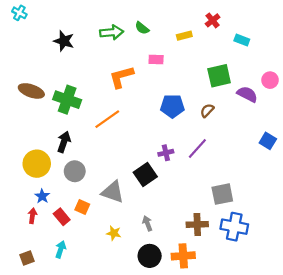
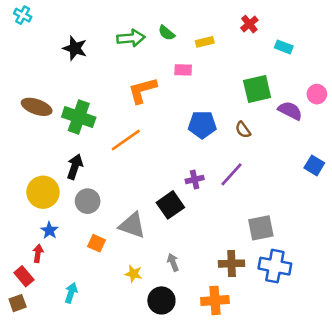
yellow rectangle: (184, 36) -> (205, 42), moved
brown semicircle: (207, 110) -> (243, 130), turned -80
red rectangle: (62, 217) -> (24, 276), moved
black circle: (150, 256) -> (161, 300), moved
brown square: (27, 258) -> (18, 303), moved

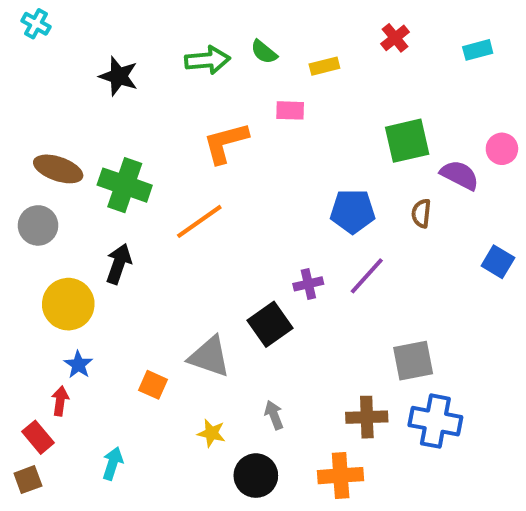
cyan rectangle: (284, 47) -> (478, 50), moved, turned -36
blue pentagon: (202, 125) -> (353, 211), moved
brown semicircle: (243, 130) -> (421, 213), moved, turned 42
gray circle: (88, 201) -> (38, 225), moved

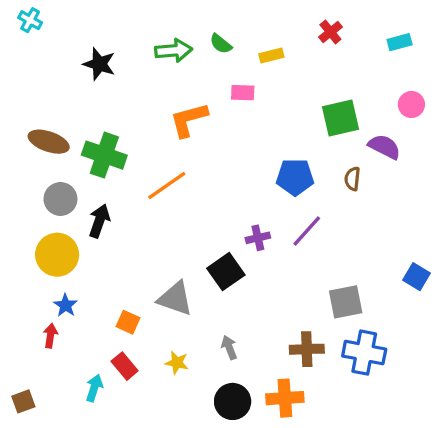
pink circle: (502, 149) -> (411, 104), moved
gray circle: (38, 225) -> (60, 199), moved
blue square: (498, 262) -> (416, 277), moved
red rectangle: (38, 437) -> (125, 366), moved
black circle: (256, 476) -> (233, 401), moved

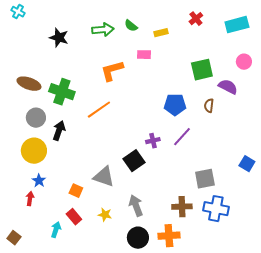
cyan rectangle: (400, 42) -> (237, 25), size x1.6
gray arrow: (229, 347) -> (136, 206), size x1.5
brown square: (23, 401) -> (14, 238), turned -32

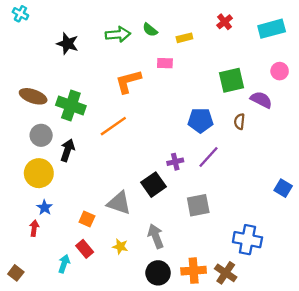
gray square: (205, 179) -> (198, 205), moved
brown cross: (182, 207) -> (226, 273), moved, turned 36

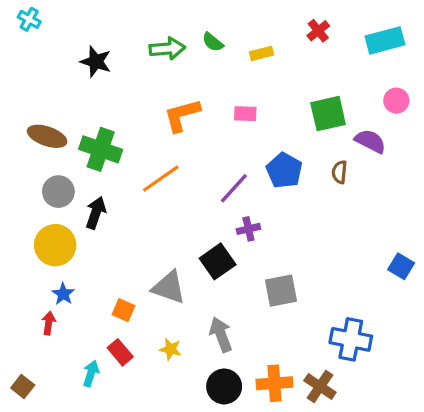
pink rectangle: (165, 63) -> (245, 114), moved
blue pentagon: (200, 120) -> (284, 170), turned 30
purple line: (208, 157) -> (234, 188), moved

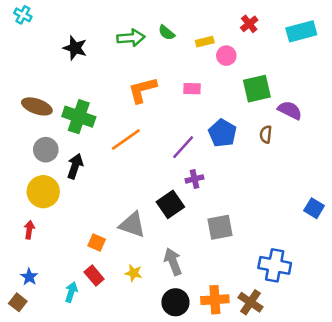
pink circle: (396, 101) -> (226, 56), moved
blue star: (63, 294) -> (29, 277), moved
red arrow: (49, 323) -> (29, 230), moved

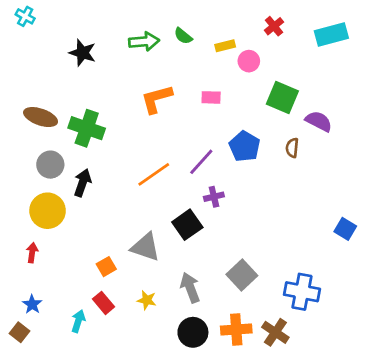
green square: (257, 89) -> (282, 97), turned 36
orange line: (126, 140) -> (154, 174), moved
gray square: (220, 227) -> (242, 275), moved, turned -32
orange square: (97, 243) -> (106, 267), turned 36

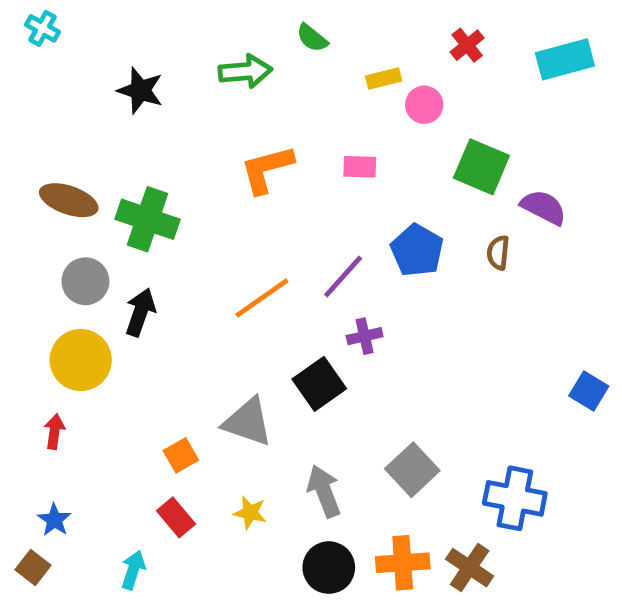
green semicircle: (183, 36) -> (312, 38), moved
cyan arrow: (78, 321) -> (133, 570), moved

